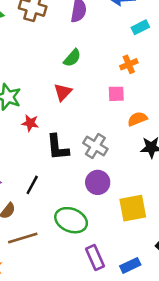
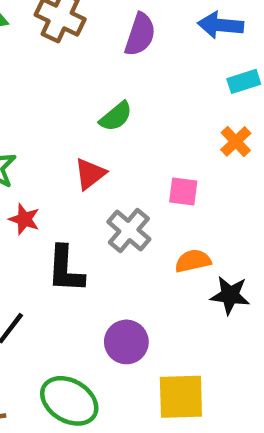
orange cross: (129, 64) -> (236, 141), moved, turned -30
orange semicircle: (137, 119) -> (193, 261), moved
gray cross: (95, 146) -> (129, 230), moved

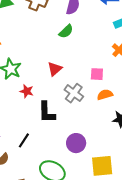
green semicircle: (116, 116) -> (66, 31), moved
orange semicircle: (193, 261) -> (105, 95), moved

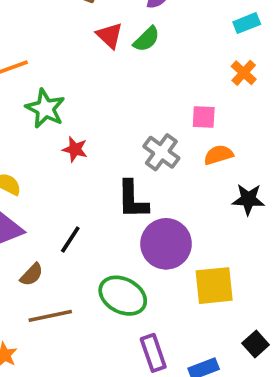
red triangle: (55, 69) -> (110, 35), moved, turned -35
black L-shape: (47, 112) -> (133, 200), moved
purple circle: (76, 143) -> (166, 244), size x1.4

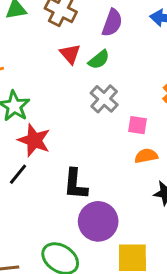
red star: (75, 149) -> (34, 140), size x1.6
gray cross: (161, 152) -> (104, 99), moved
black line: (70, 240) -> (18, 174), moved

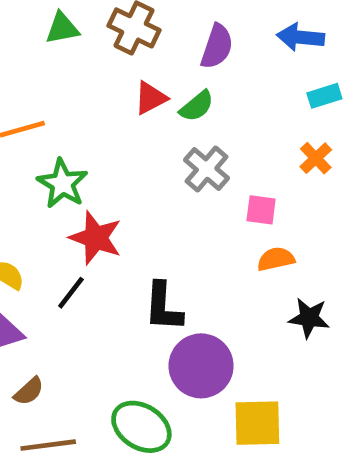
red triangle: (70, 54) -> (151, 98), turned 45

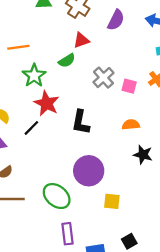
green semicircle: (197, 106) -> (67, 61), moved
pink square: (261, 210) -> (129, 86), moved
black L-shape: (163, 307) -> (81, 122), moved
yellow square: (257, 423) -> (112, 201), size x0.7

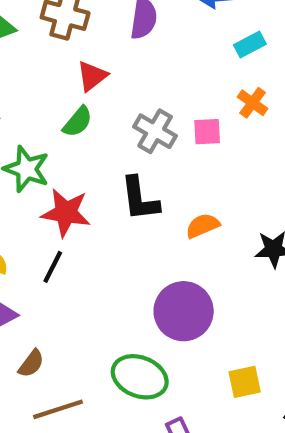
black L-shape: (81, 122) -> (140, 199), moved
orange semicircle: (131, 125) -> (203, 226), moved
yellow square: (112, 201) -> (245, 382), moved

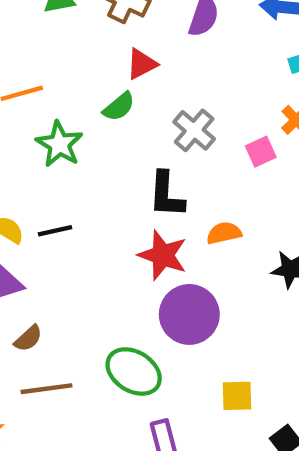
pink square: (207, 132) -> (261, 152), moved, turned -32
red star: (66, 213) -> (163, 255), moved
black line: (53, 267) -> (55, 231), moved, turned 40

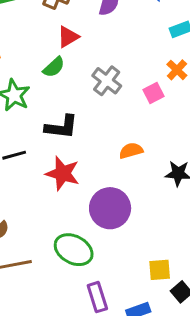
black L-shape: (166, 195) -> (61, 127), moved, turned -84
red star: (163, 255) -> (63, 173), moved
yellow square: (237, 396) -> (160, 270), moved

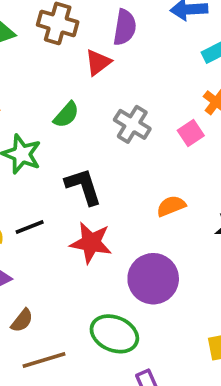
red triangle: (68, 37) -> (98, 62), moved
black L-shape: (61, 127) -> (83, 186), turned -108

